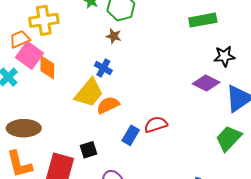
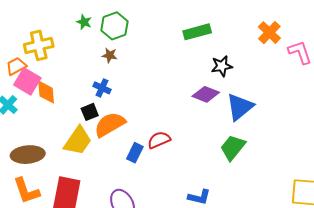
yellow trapezoid: (89, 93) -> (78, 141), moved
orange semicircle: (108, 105) -> (110, 124), size x1.4
black square: (88, 150) -> (90, 112), moved

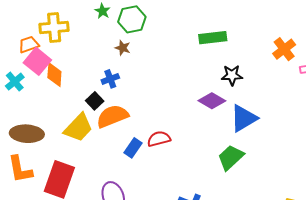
blue cross: (102, 88) -> (110, 79), turned 36
black square: (90, 112) -> (95, 101), turned -30

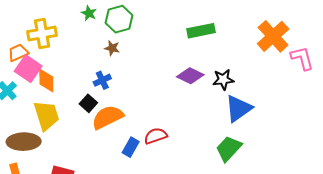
orange cross: (284, 49) -> (273, 36), size x1.4
black star: (232, 75) -> (223, 80), moved
purple diamond: (212, 101) -> (190, 76), moved
yellow trapezoid: (78, 128) -> (46, 115), moved, turned -56

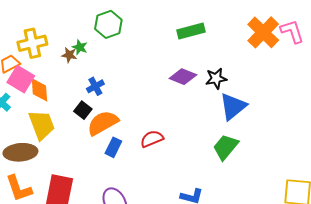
green star: (89, 13) -> (80, 47), moved
brown star: (112, 48) -> (69, 55), moved
pink L-shape: (302, 58) -> (292, 31), moved
blue rectangle: (131, 147) -> (113, 147), moved

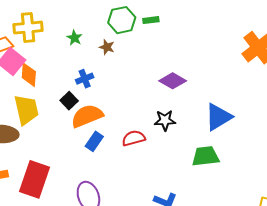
green hexagon: (108, 24) -> (122, 20), moved
green rectangle: (191, 31) -> (151, 20), moved, size x0.6
brown star: (69, 55) -> (107, 47), moved
black star: (216, 78) -> (165, 120), moved
green trapezoid: (226, 147) -> (206, 156), turned 36

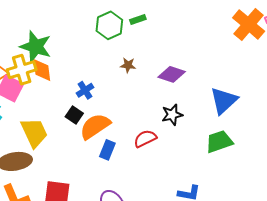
yellow cross: (28, 28) -> (22, 70), moved
green star: (74, 38) -> (36, 47), moved, size x2.0
brown star: (107, 47) -> (128, 65), moved
orange diamond: (29, 75) -> (42, 70), moved

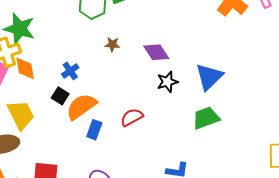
orange diamond: (42, 70) -> (25, 68), moved
purple diamond: (172, 74) -> (156, 52), turned 40
black star: (172, 115) -> (167, 82), moved

